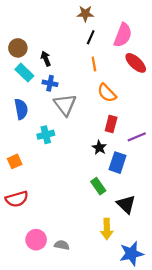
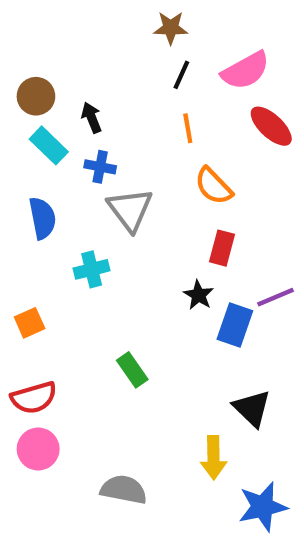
pink semicircle: (123, 35) -> (246, 71), turned 40
purple line: (137, 137) -> (275, 297), moved
green rectangle: (98, 186) -> (132, 370), moved
pink circle: (36, 240) -> (38, 449), moved
gray semicircle: (62, 245) -> (124, 490), size x1.5

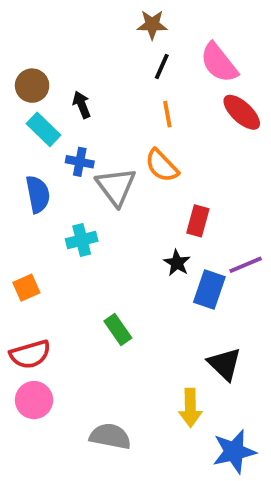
pink semicircle: (246, 71) -> (219, 63), turned 81
blue cross: (100, 167) -> (80, 162), moved
orange semicircle: (213, 186) -> (162, 166), moved

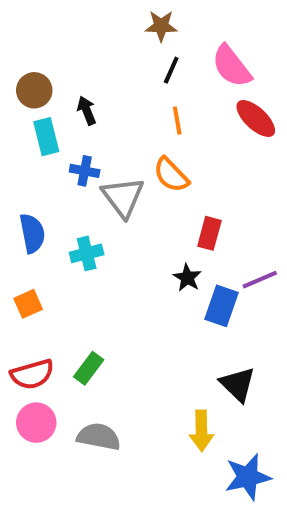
cyan rectangle: (44, 129) -> (46, 137), turned 32
blue semicircle: (38, 194) -> (32, 233), moved
green rectangle: (118, 330) -> (89, 368), moved, turned 72
gray semicircle: (110, 436) -> (99, 437), moved

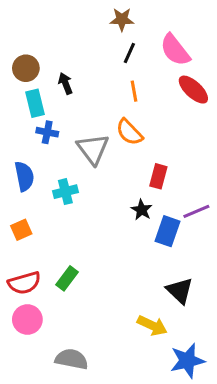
blue cross: (85, 171) -> (47, 132), moved
yellow arrow: (201, 431) -> (152, 326), turned -64
gray semicircle: (99, 437) -> (72, 359), moved

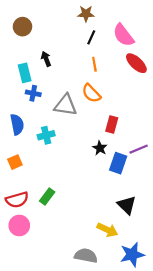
brown circle: (26, 68) -> (22, 27), moved
gray triangle: (93, 149) -> (65, 105), turned -45
gray semicircle: (72, 359) -> (86, 256), moved

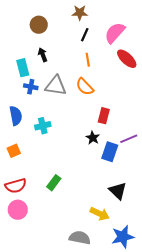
brown circle: (22, 27) -> (39, 25), moved
pink semicircle: (124, 35) -> (115, 33), turned 80
gray triangle: (65, 105) -> (56, 86), moved
green rectangle: (47, 196) -> (54, 183), moved

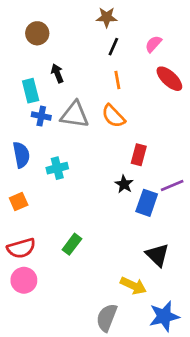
brown circle: (39, 25) -> (37, 33), moved
pink semicircle: (115, 33) -> (153, 44), size x0.6
gray semicircle: (80, 238) -> (107, 318), turned -80

